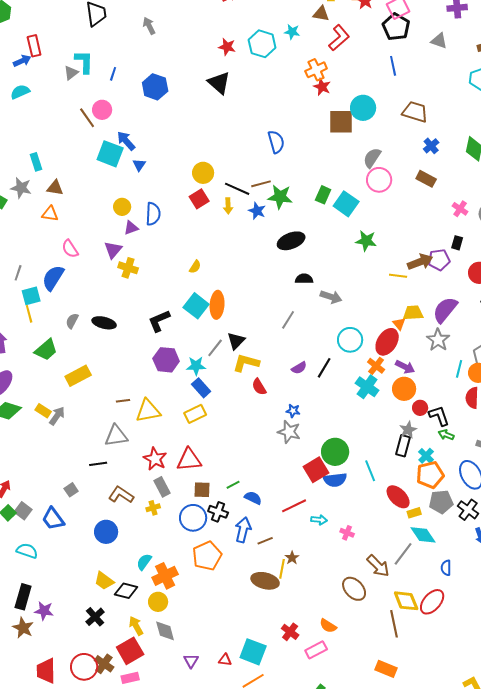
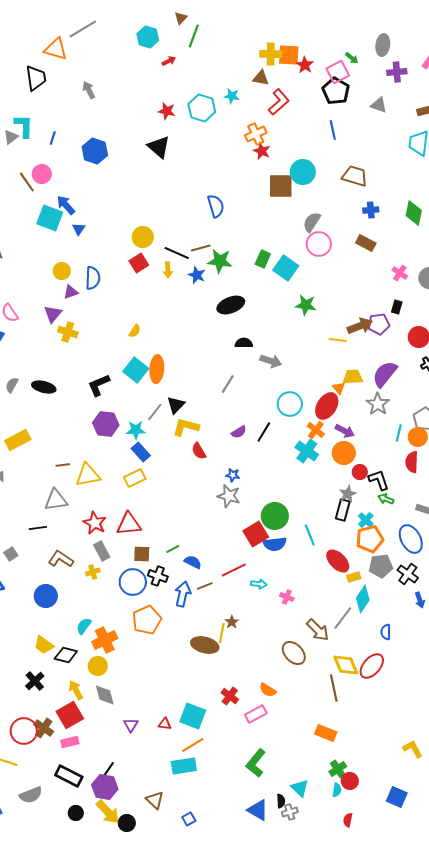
blue cross: (431, 146) -> (371, 210), turned 35
cyan diamond: (423, 535) -> (363, 599), turned 68
brown line: (265, 541) -> (205, 586), moved

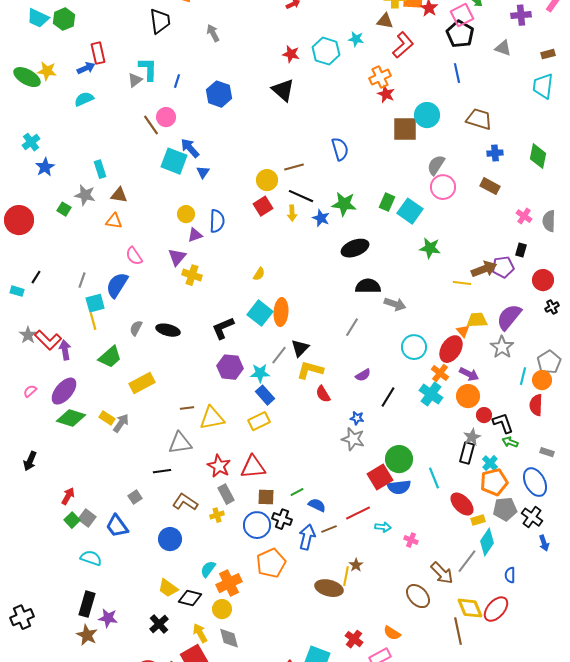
brown line: (201, 248) -> (294, 167), moved
black semicircle: (244, 343) -> (368, 286), size x1.4
black line: (264, 432) -> (388, 397), moved

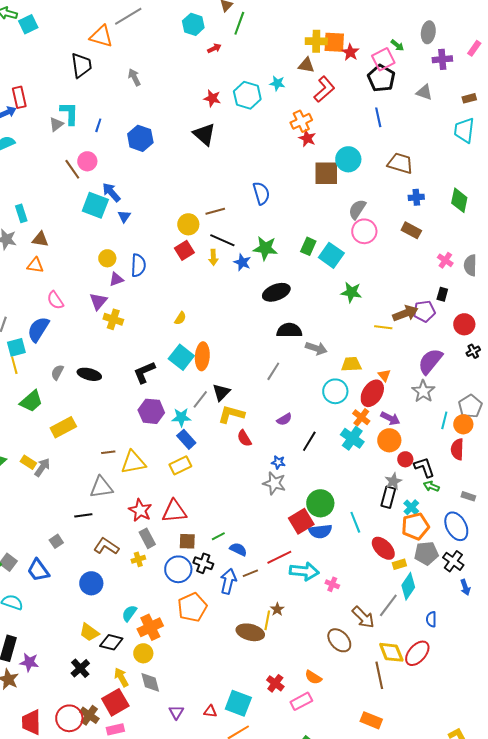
yellow trapezoid: (477, 320) -> (351, 364), moved
cyan arrow: (383, 527) -> (304, 571), size x1.8

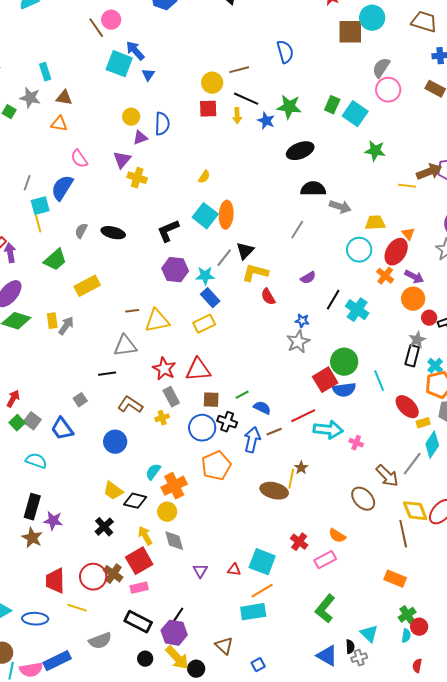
red square: (184, 250) -> (208, 109), turned 30
cyan cross: (352, 438) -> (357, 310), moved
yellow rectangle: (28, 462) -> (52, 321), turned 49
gray star: (274, 483) -> (298, 342), turned 30

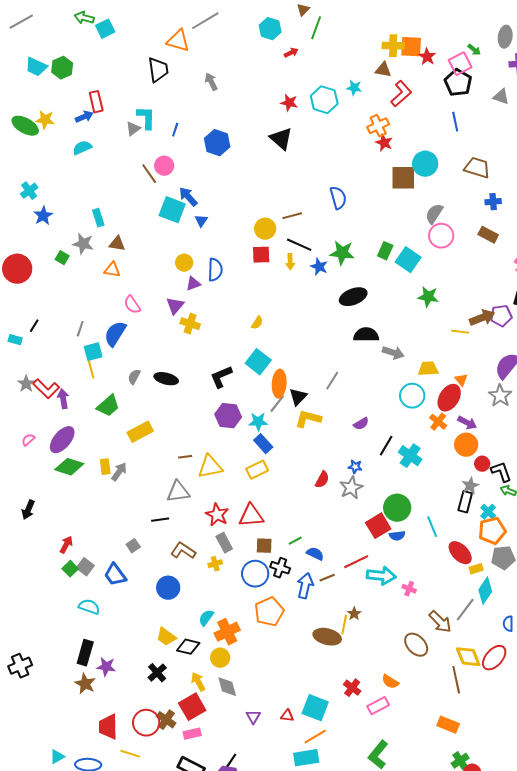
orange ellipse: (226, 215) -> (279, 384), moved
gray line: (297, 230) -> (332, 381), moved
red semicircle: (268, 297) -> (322, 480), moved, turned -120
blue semicircle: (344, 390) -> (397, 536), size x0.7

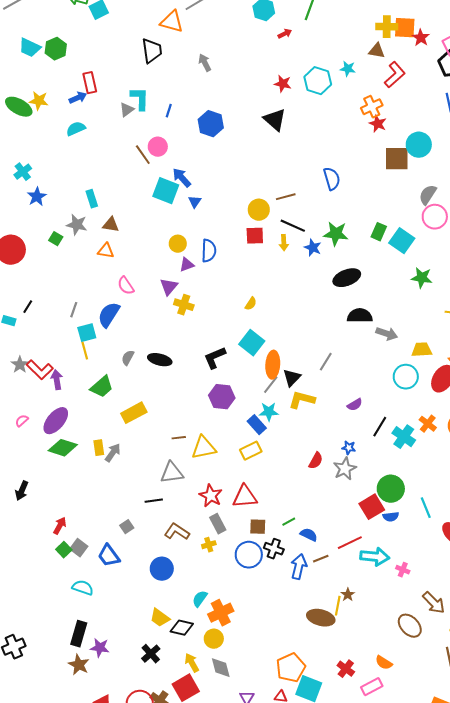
cyan star: (258, 422) -> (269, 412), moved
orange cross: (438, 422) -> (428, 424), moved
orange pentagon: (269, 612) -> (291, 668), moved

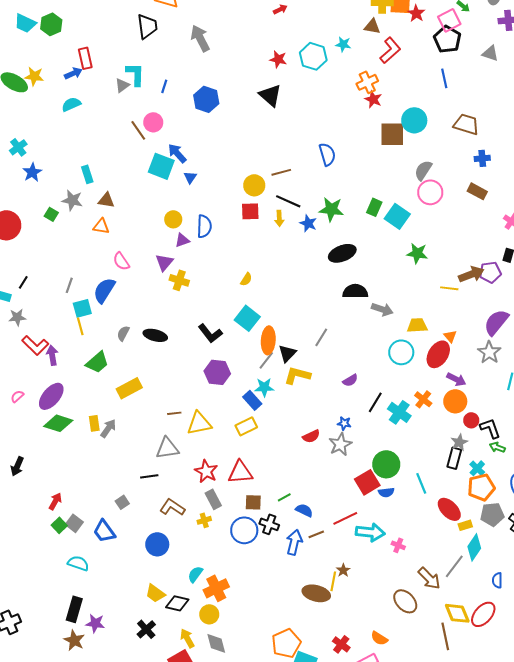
gray arrow: (205, 63) -> (200, 38), size x1.5
black L-shape: (215, 358) -> (210, 333), turned -105
gray star: (20, 365) -> (17, 317), moved, turned 30
red semicircle: (316, 461) -> (311, 436), turned 36

